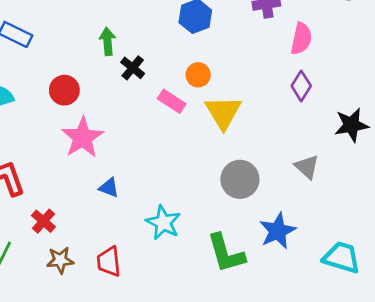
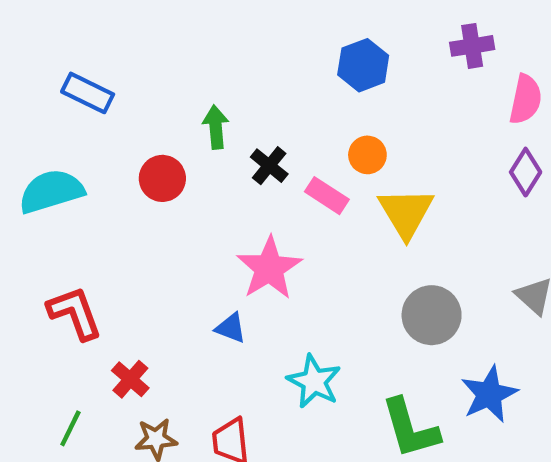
green arrow: (108, 41) -> (216, 127), moved
black cross: (133, 68) -> (269, 166), moved
pink star: (82, 138) -> (269, 268), moved

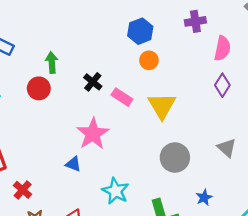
green arrow: (216, 127) -> (52, 62), moved
orange circle: (367, 155) -> (149, 60), moved
blue star: (489, 394) -> (204, 197), size x0.6

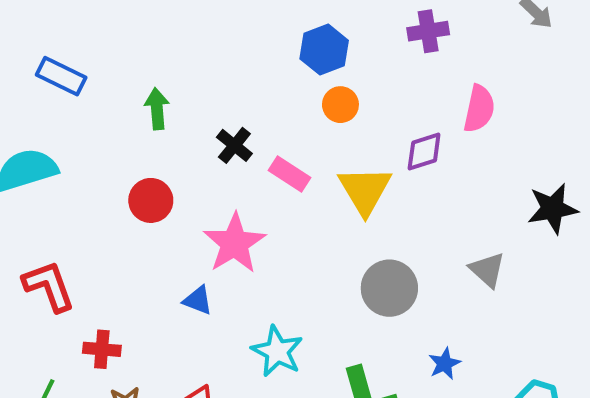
pink semicircle: (222, 48) -> (479, 109), moved
purple diamond: (222, 85) -> (424, 152), moved, turned 40
red circle: (39, 88) -> (151, 200), moved
red cross: (23, 190) -> (102, 349), turned -36

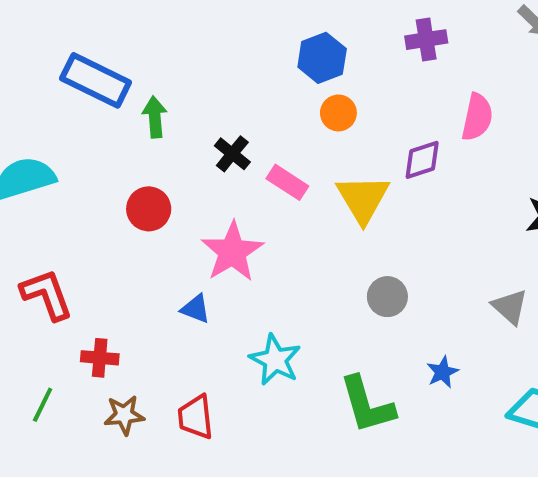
blue rectangle: (61, 76) -> (96, 80), moved, size x1.4
gray triangle: (487, 270) -> (510, 307), moved
gray circle: (389, 288) -> (387, 297), size x0.7

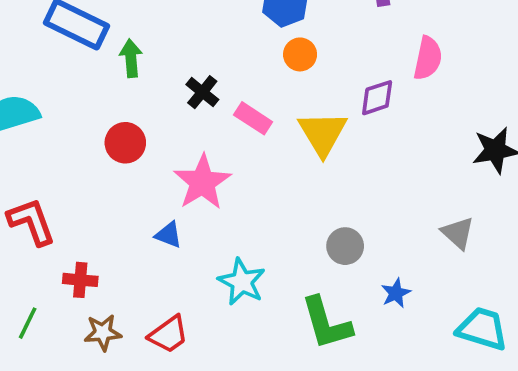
gray circle: (387, 297) -> (345, 246), moved
red trapezoid: (196, 417) -> (169, 334), turned -120

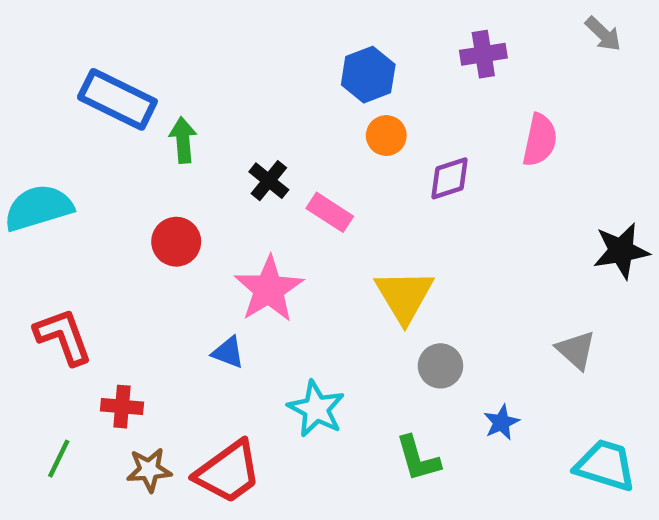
purple diamond: (377, 98) -> (449, 178), moved
yellow triangle: (323, 133) -> (404, 296), moved
green L-shape: (326, 323) -> (418, 459), size x0.7
red trapezoid: (169, 334) -> (228, 472), size x1.4

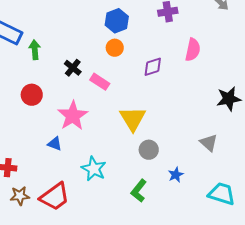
orange circle: (386, 136) -> (115, 48), moved
green L-shape: (418, 459) -> (139, 191), turned 55

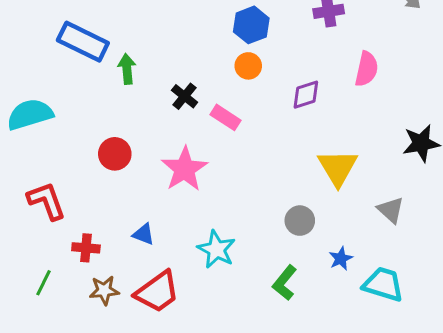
red circle: (32, 95) -> (115, 154), moved
yellow triangle: (133, 119) -> (338, 168), moved
blue triangle: (55, 144) -> (144, 234), moved
cyan trapezoid: (222, 194) -> (383, 284), moved

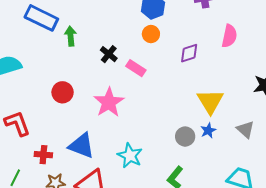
blue triangle: (144, 234) -> (82, 146), size x1.8
blue star: (341, 258) -> (208, 130), moved

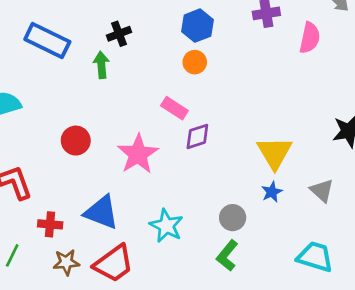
green arrow: (71, 36) -> (101, 65), moved
pink semicircle: (229, 36) -> (310, 38), moved
purple diamond: (189, 53) -> (197, 136), moved
black cross: (109, 54) -> (119, 34), moved, turned 30
gray circle: (185, 137) -> (233, 218), moved

